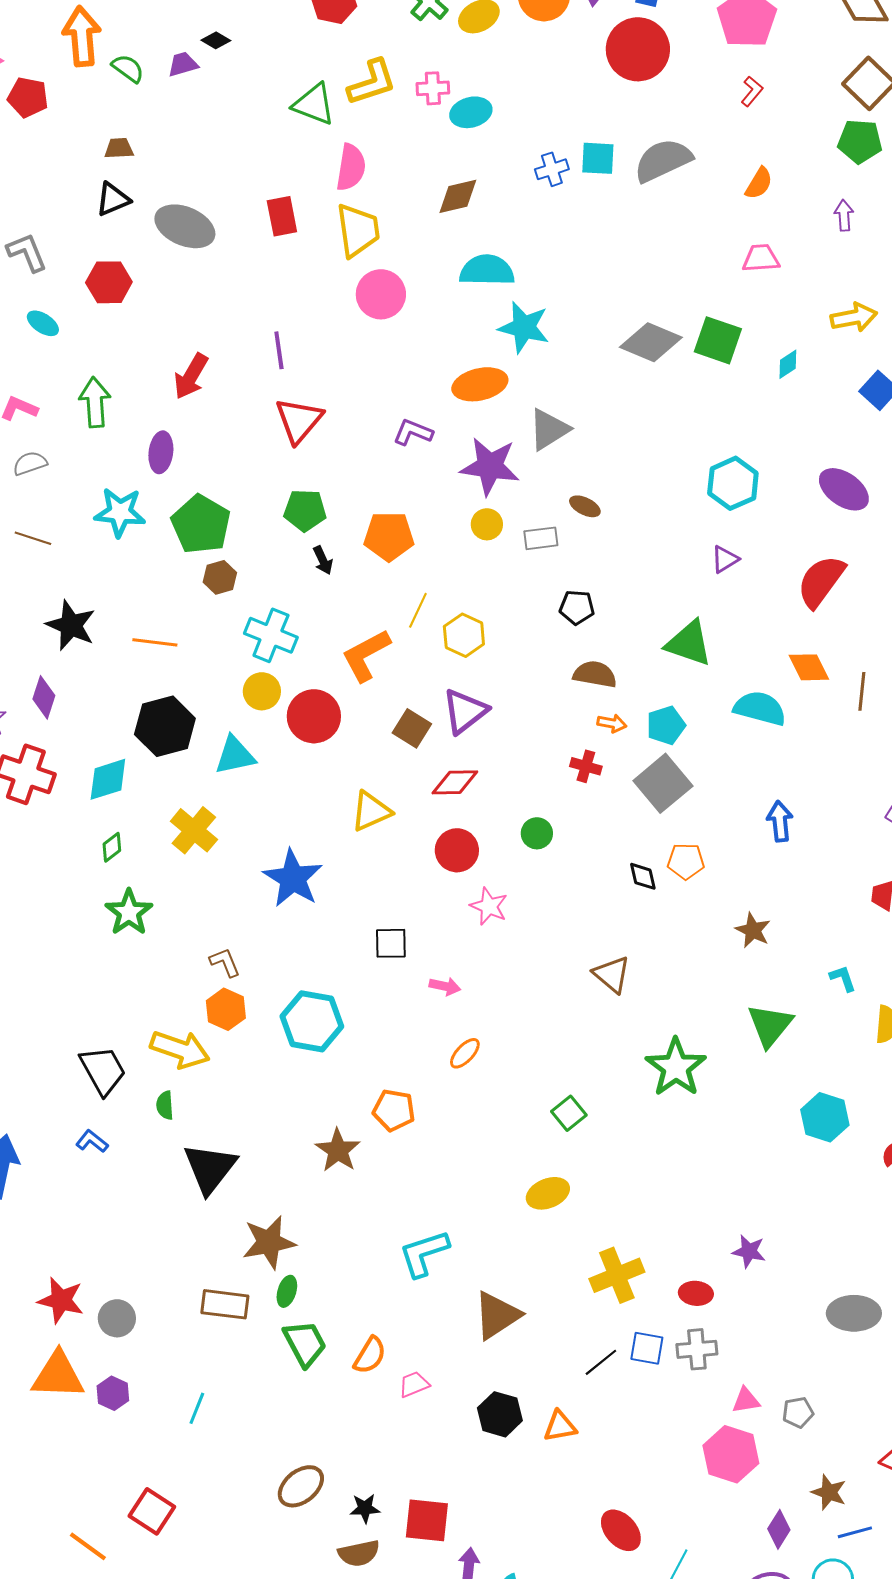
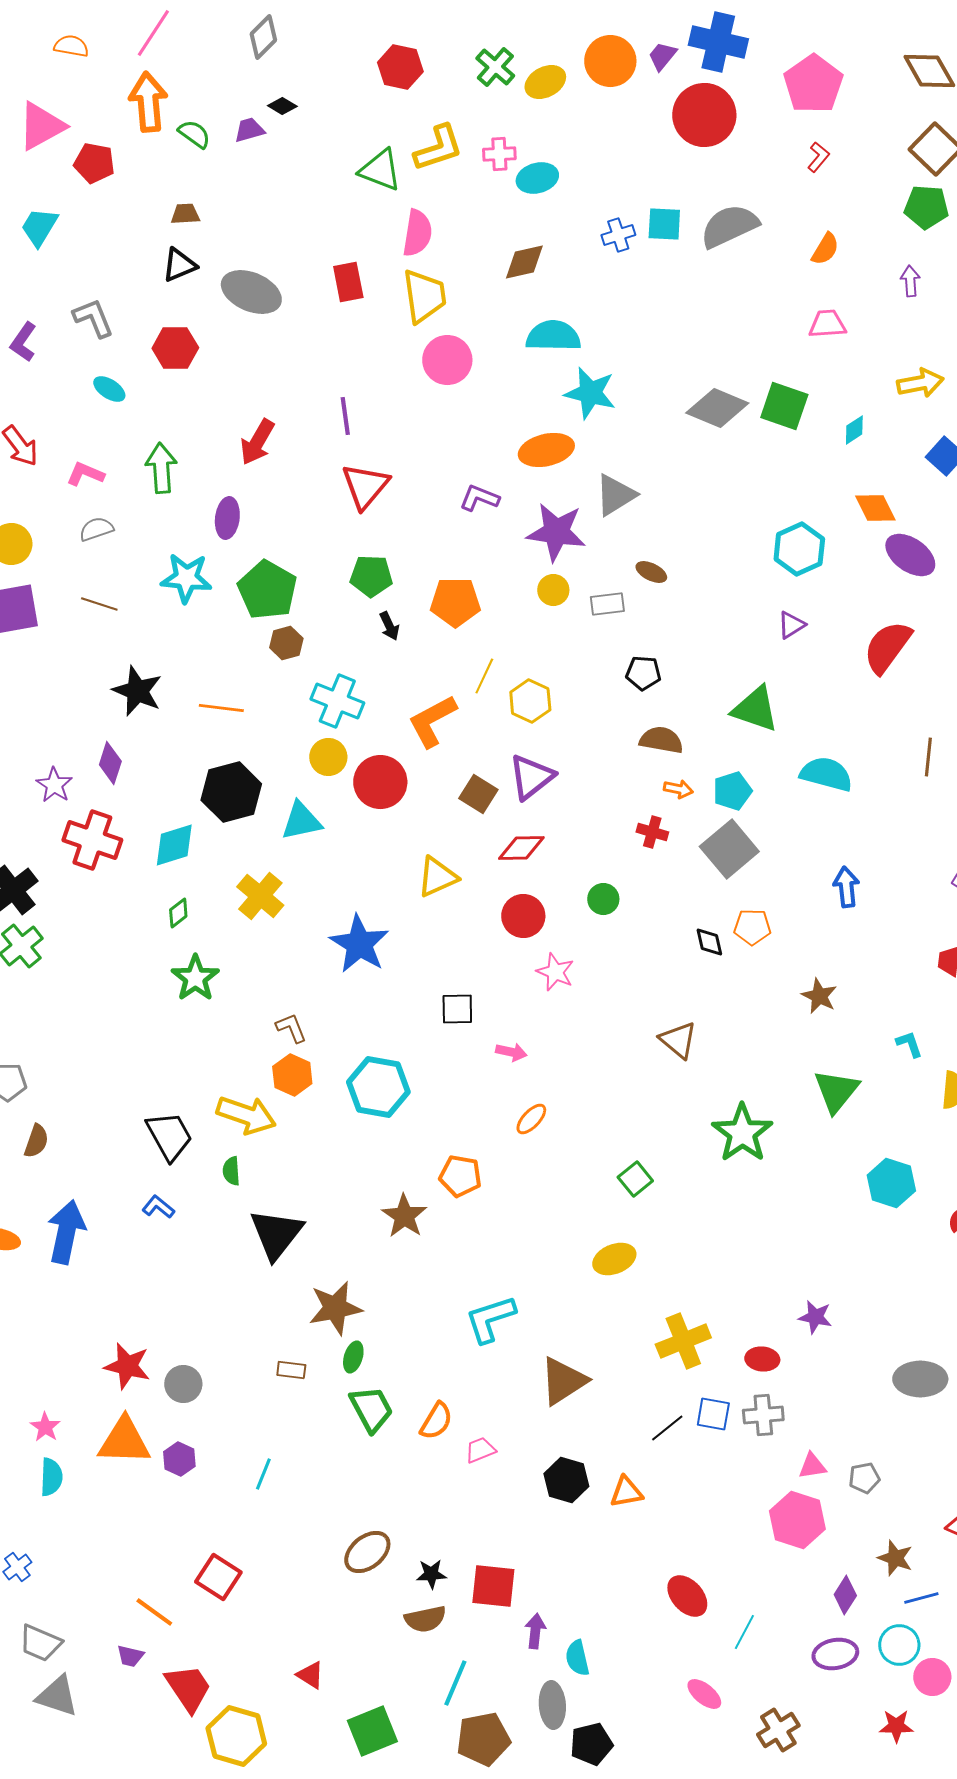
orange diamond: (809, 667) -> (875, 508), moved
brown rectangle: (225, 1304) -> (291, 1370), size x0.6

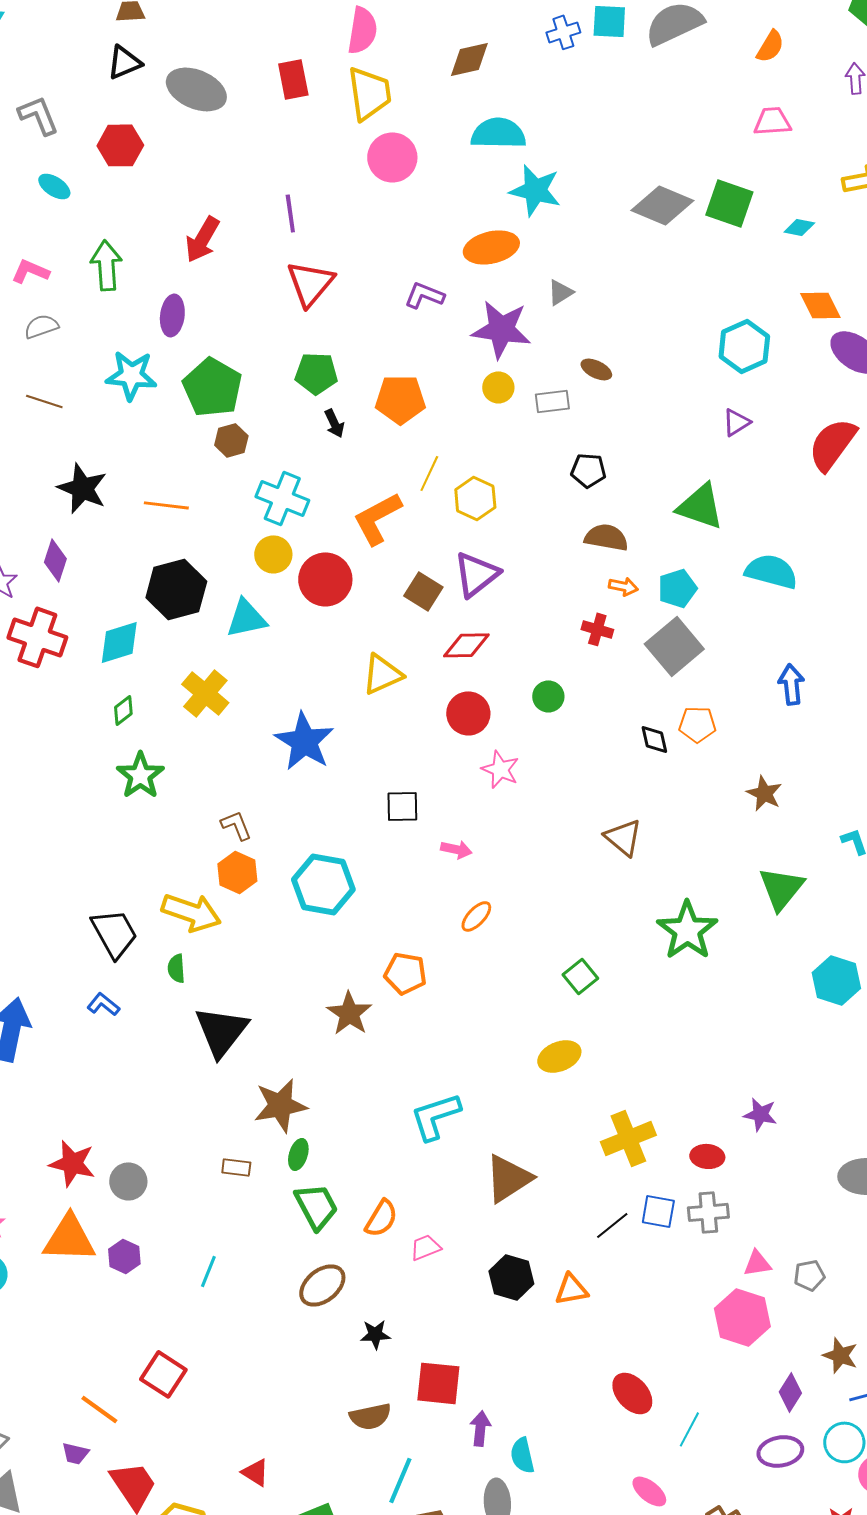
cyan diamond: (854, 430) -> (799, 227), turned 44
gray triangle: (615, 495) -> (560, 292), size x0.6
brown ellipse: (367, 1552) -> (322, 1285), moved
black star: (431, 1574) -> (375, 1334), moved

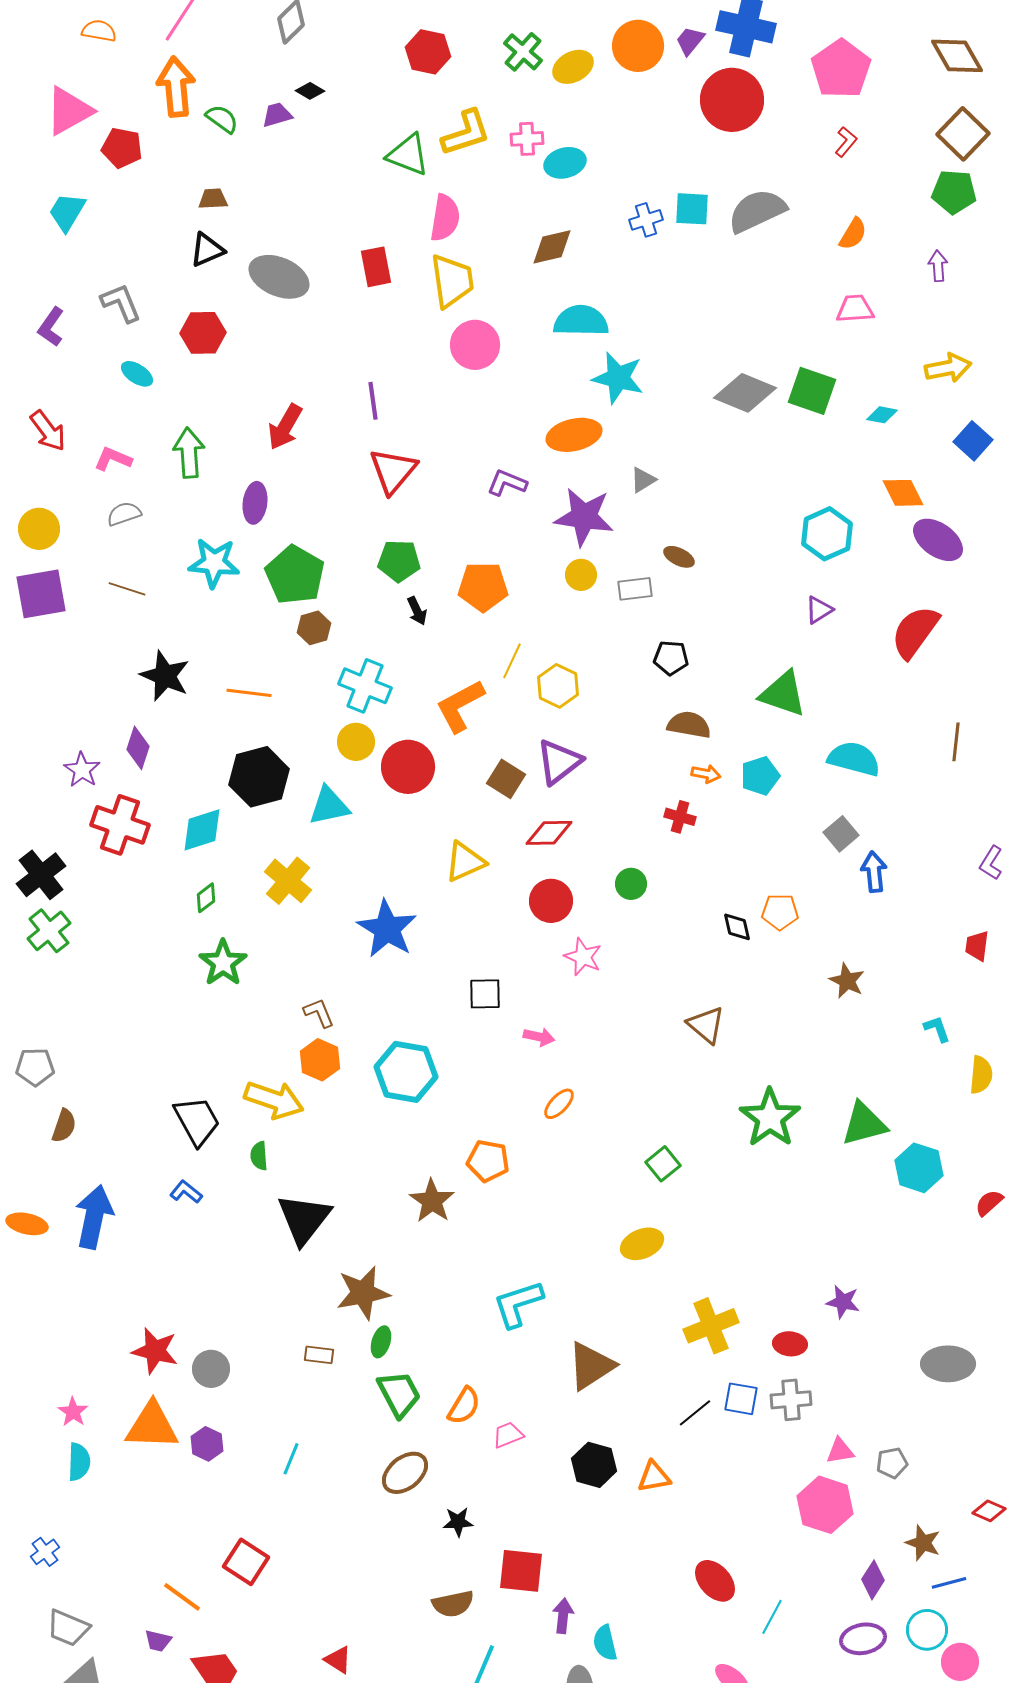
gray square: (674, 646) -> (841, 834), moved, size x0.6
green triangle: (781, 888) -> (864, 1124), moved, turned 36

